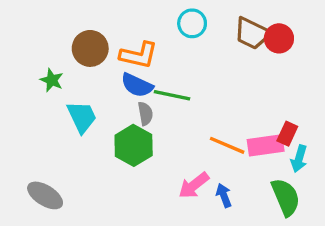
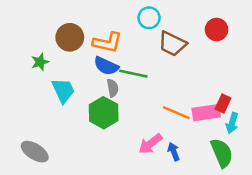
brown trapezoid: (252, 33) -> (172, 44), moved
green star: (52, 80) -> (40, 62), turned 30

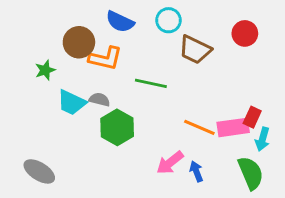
orange L-shape: (107, 42) -> (105, 58), moved
blue semicircle: (106, 66) -> (120, 22), moved
gray semicircle: (113, 88) -> (99, 100), moved, turned -66
cyan trapezoid: (63, 91) -> (72, 102), turned 140

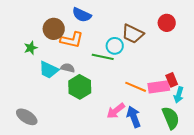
cyan circle: (169, 20) -> (115, 46), moved
red rectangle: (252, 117) -> (172, 80), turned -48
blue arrow: (196, 171) -> (134, 117), size x1.5

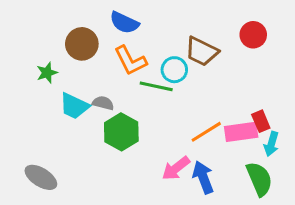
orange L-shape: (72, 40) -> (130, 61), moved, turned 50
orange line: (136, 87) -> (206, 132), turned -55

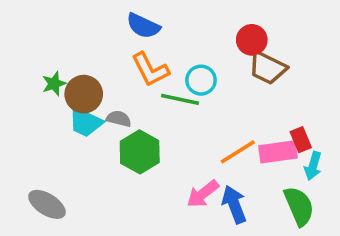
red circle: (253, 35) -> (252, 40), moved
brown circle: (82, 44) -> (84, 94), moved
brown trapezoid: (202, 51) -> (268, 68), moved

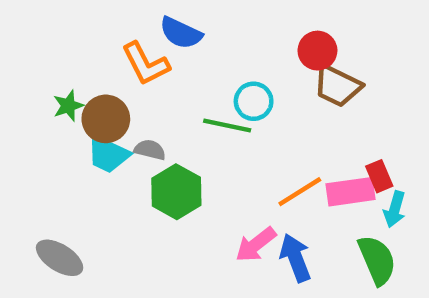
orange L-shape: (150, 70) -> (146, 64), moved

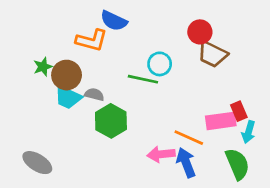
orange L-shape: (146, 64) -> (92, 40), turned -48
orange line: (300, 192) -> (189, 138), moved, turned 56
pink arrow: (256, 245) -> (161, 154), turned 32

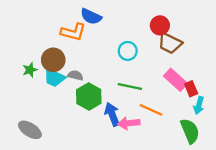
green star: (43, 67) -> (30, 70), moved
green line: (143, 79) -> (130, 87), moved
pink rectangle: (221, 121) -> (175, 80), moved, turned 50
blue arrow: (186, 163) -> (112, 114), moved

